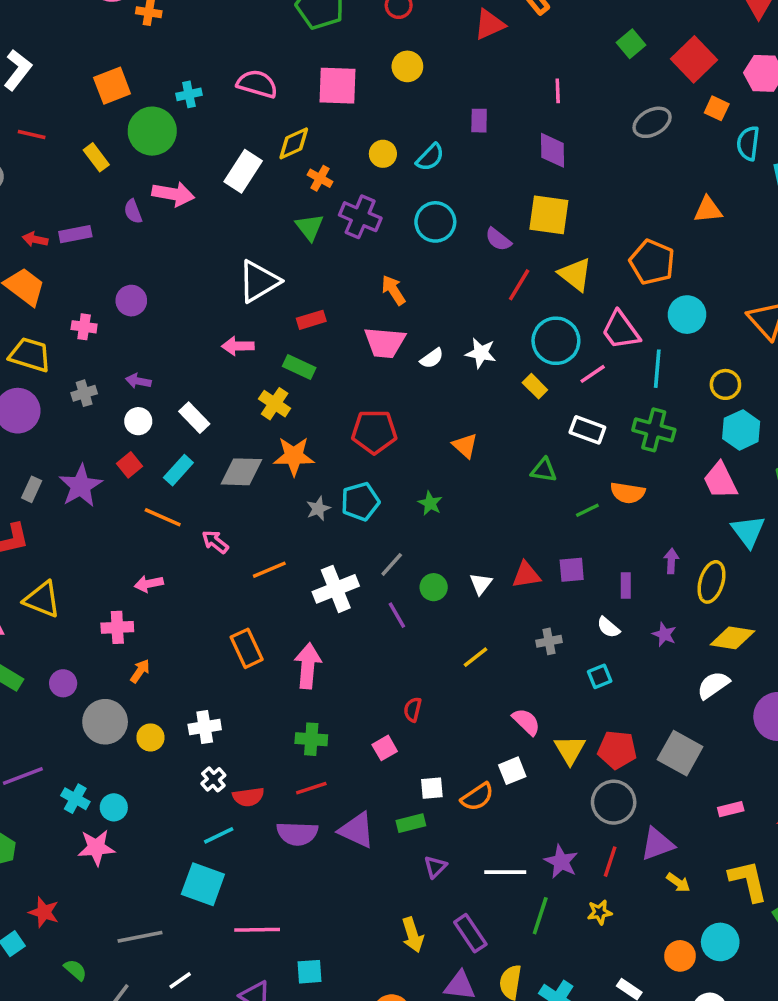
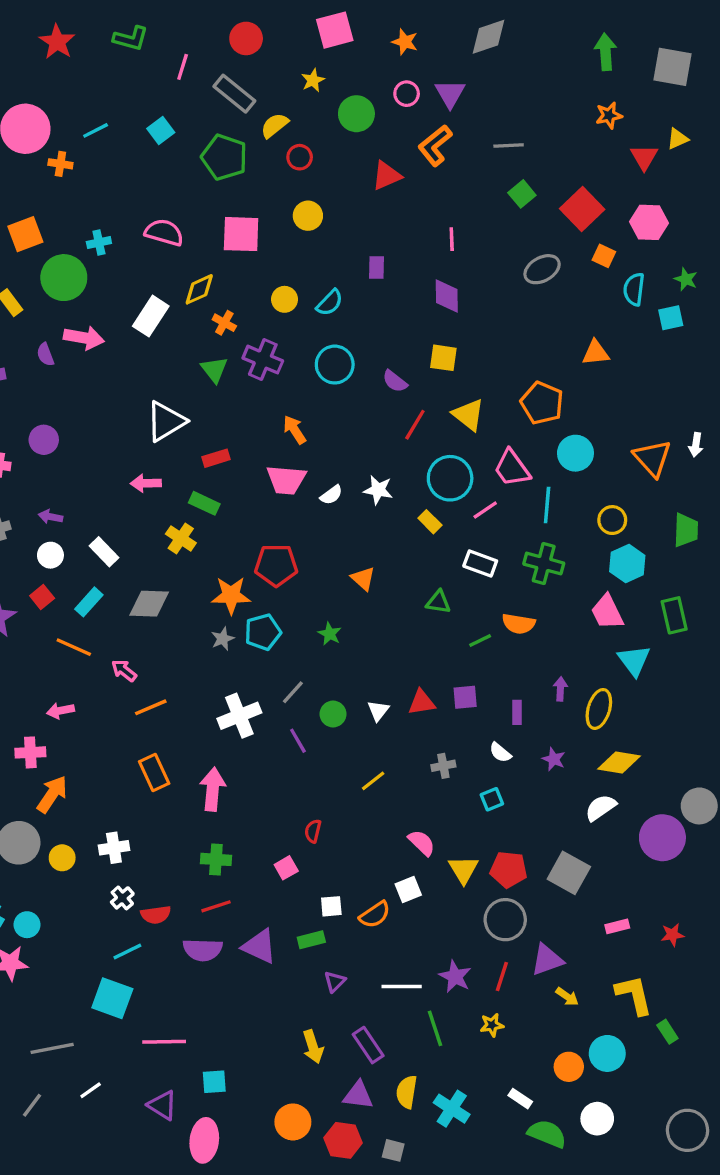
yellow square: (549, 215) -> (443, 358), size x0.7
orange star: (294, 456) -> (231, 595), moved
orange line: (269, 570) -> (151, 707), moved
orange arrow: (140, 671) -> (52, 794), size x1.6
green line: (540, 916) -> (435, 1028), turned -36

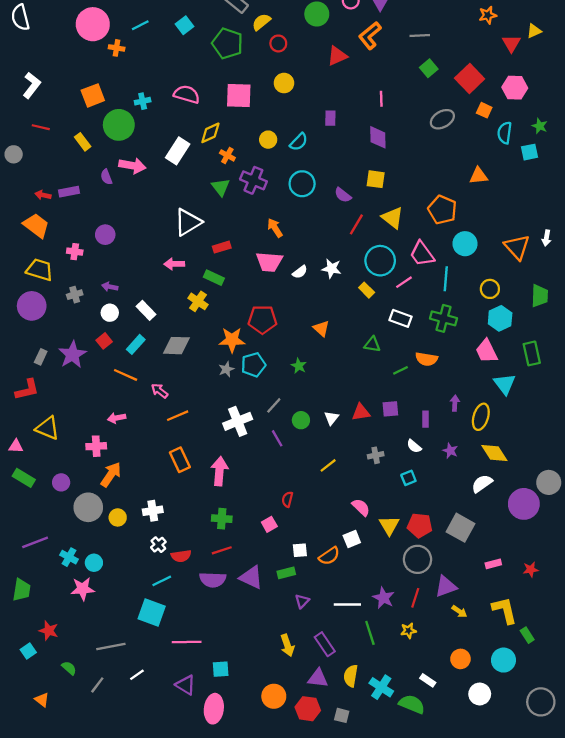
yellow diamond: (619, 762) -> (494, 453), turned 48
cyan circle: (607, 1053) -> (503, 660), moved
green semicircle: (547, 1134) -> (412, 704), moved

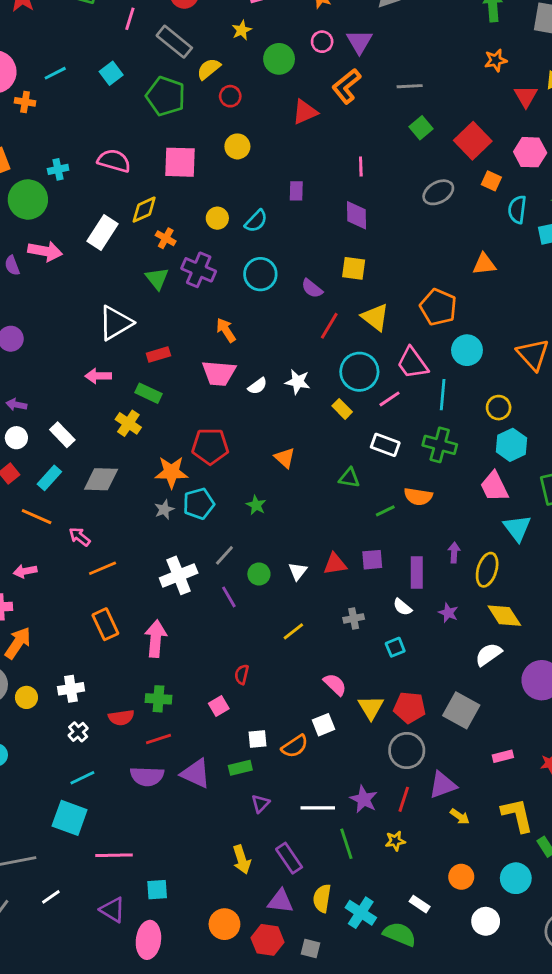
purple rectangle: (425, 419) -> (417, 573), size x1.5
red semicircle: (181, 556) -> (121, 718), moved

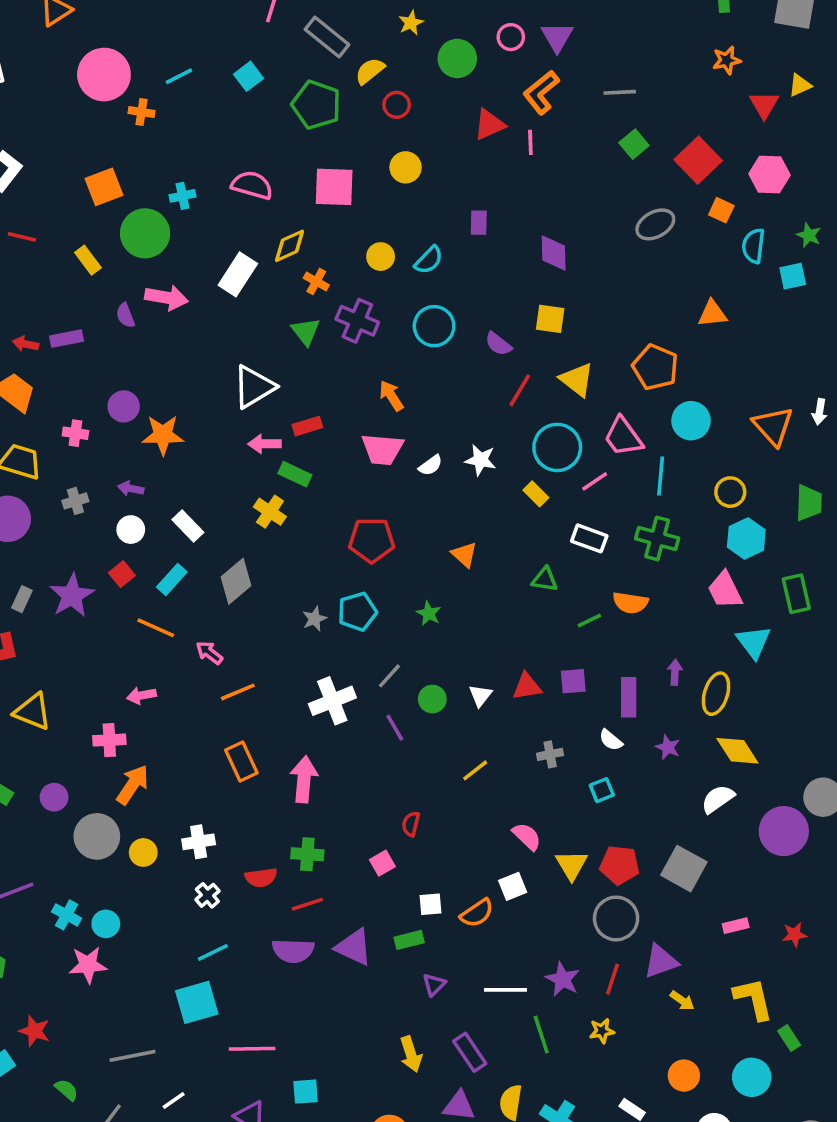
pink line: (361, 167) -> (530, 142), moved
pink arrow: (98, 376) -> (265, 444), moved
orange star: (171, 472) -> (163, 435), moved
gray diamond: (101, 479) -> (236, 581), turned -42
cyan square: (70, 818) -> (197, 1002), turned -36

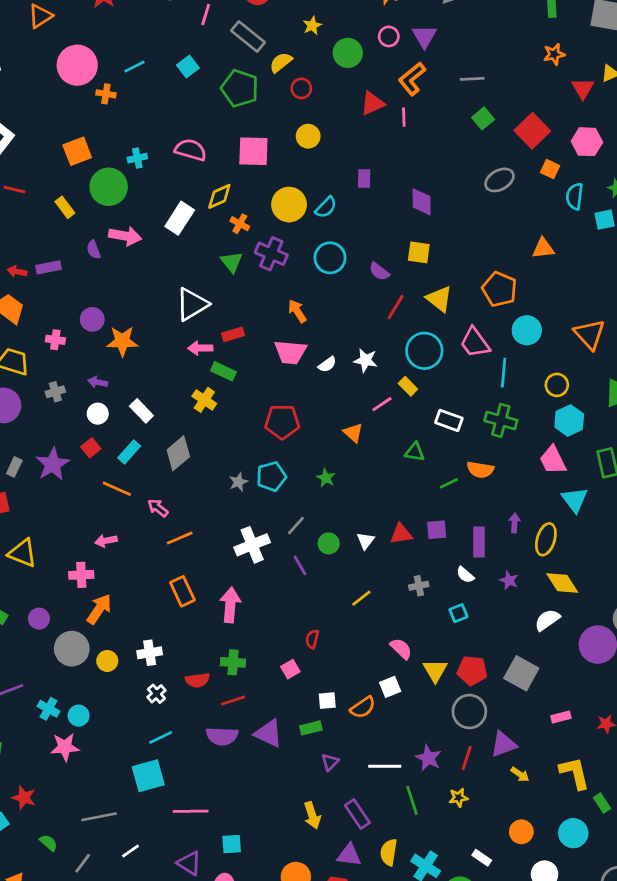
yellow circle: (381, 257) -> (289, 205), size x1.6
pink line: (595, 481) -> (382, 404), moved

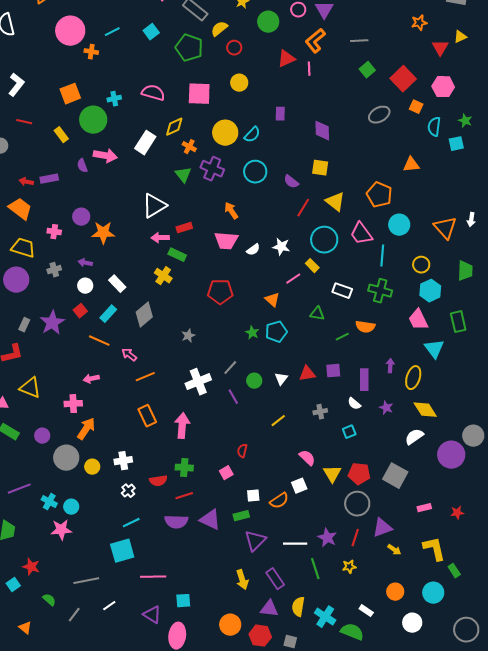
cyan pentagon: (271, 476) -> (276, 332), moved
purple triangle: (330, 762) -> (255, 541), size x1.6

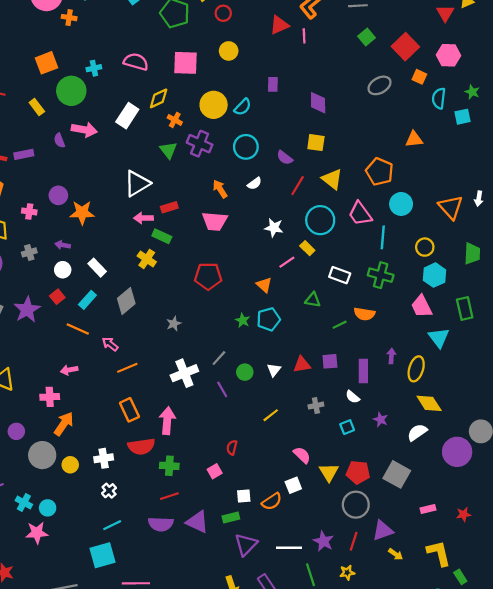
white semicircle: (253, 250) -> (254, 183), moved
purple star: (386, 408) -> (381, 420), moved
red semicircle: (158, 481) -> (141, 446), moved, size x1.4

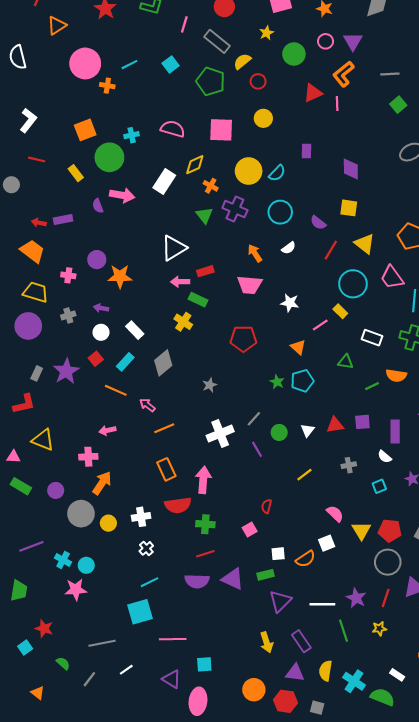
white star: (274, 228) -> (290, 303), moved

